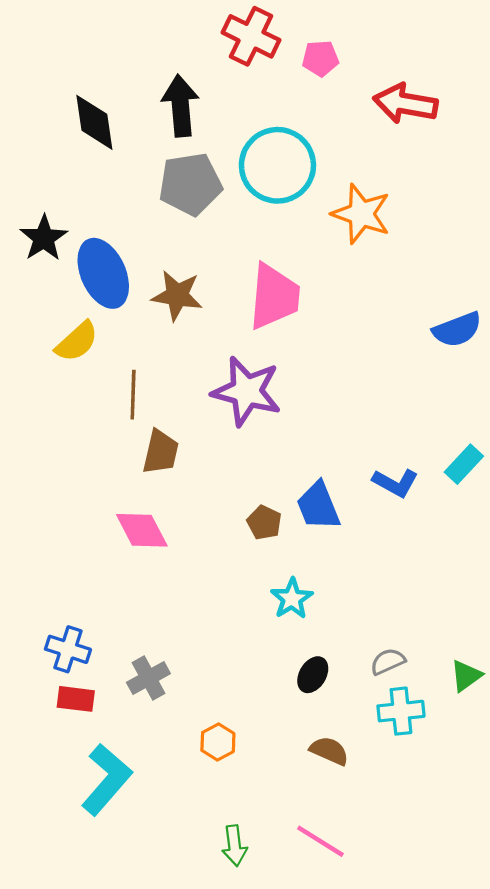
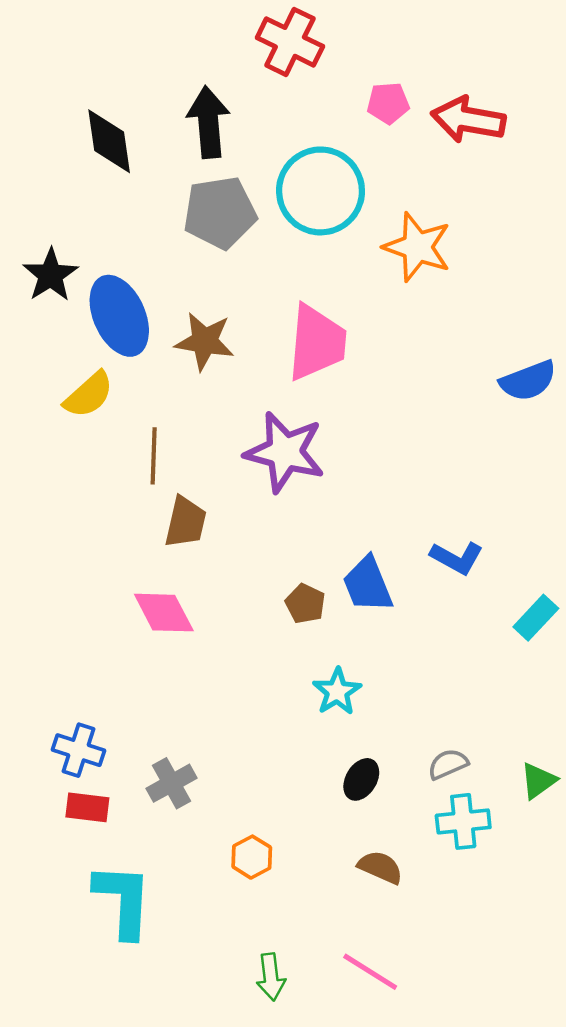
pink pentagon: (320, 58) -> (388, 103), moved
cyan rectangle: (464, 464) -> (536, 618), moved
cyan L-shape: (107, 779) -> (123, 900), turned -38

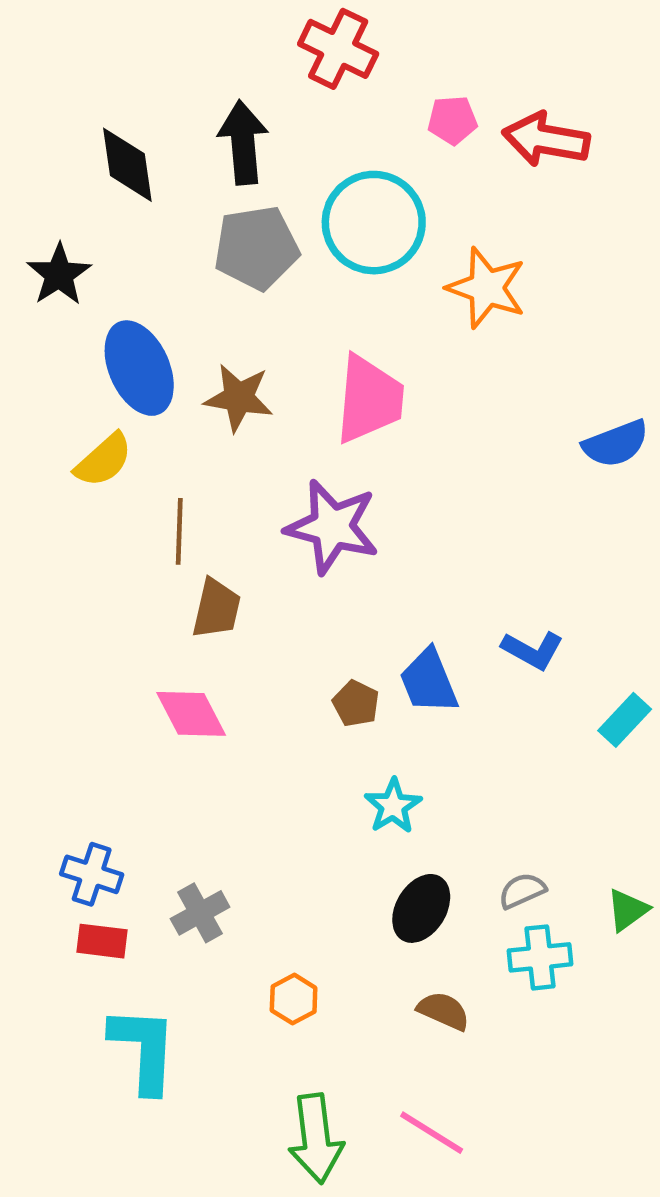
black star: (50, 275) -> (59, 275), moved
black ellipse: (361, 779) -> (421, 908), size x1.4
green arrow: (271, 977) -> (316, 1139), size x1.6

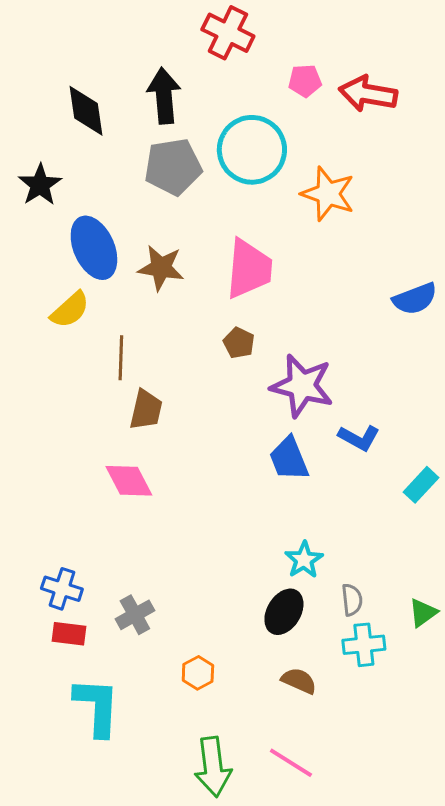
purple star: (332, 527) -> (302, 386), moved
brown pentagon: (356, 704) -> (239, 343), moved
cyan star: (393, 806) -> (304, 560), moved
gray semicircle: (522, 891) -> (352, 600), turned 108

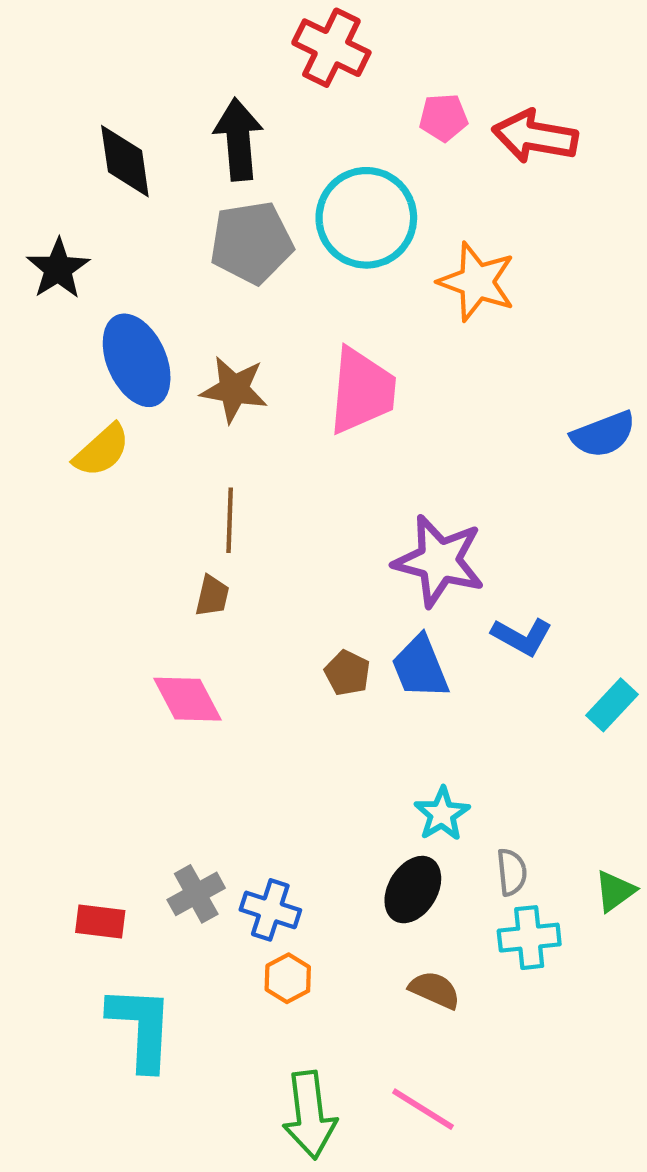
brown pentagon: (239, 343) -> (347, 673), moved
brown line: (121, 358) -> (230, 520), moved
brown trapezoid: (146, 410) -> (212, 596), size x0.7
blue cross: (62, 589) -> (270, 910), moved

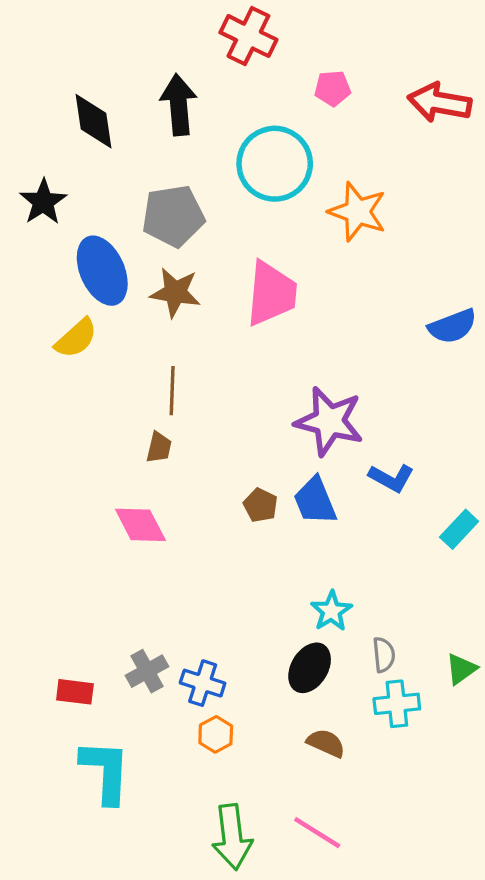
red arrow: (535, 136) -> (439, 103), moved
gray pentagon: (251, 243) -> (173, 216), moved

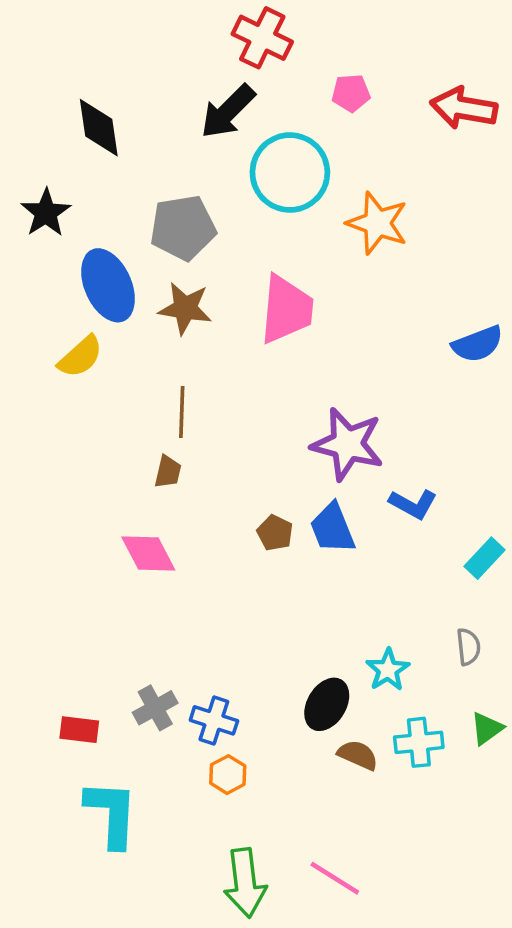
black arrow: (179, 105) -> (228, 111), moved, turned -130
cyan star: (331, 611) -> (388, 670), moved
gray semicircle: (384, 655) -> (468, 647), moved
green triangle: (461, 669) -> (487, 729), moved
brown semicircle: (326, 743) -> (358, 755), moved

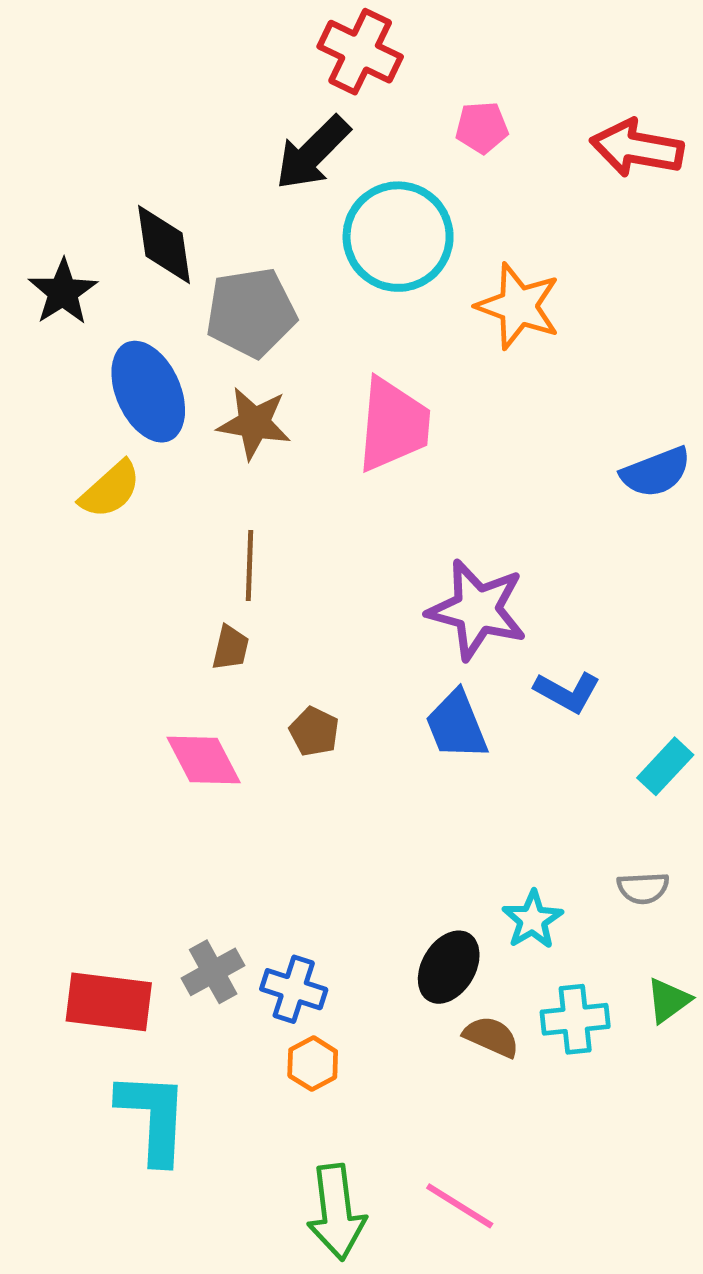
black diamond: (99, 128) -> (164, 245), moved
brown pentagon: (275, 533) -> (314, 732), moved
gray semicircle: (468, 647) -> (643, 888), turned 93
red rectangle: (79, 730) -> (109, 1002), size x1.6

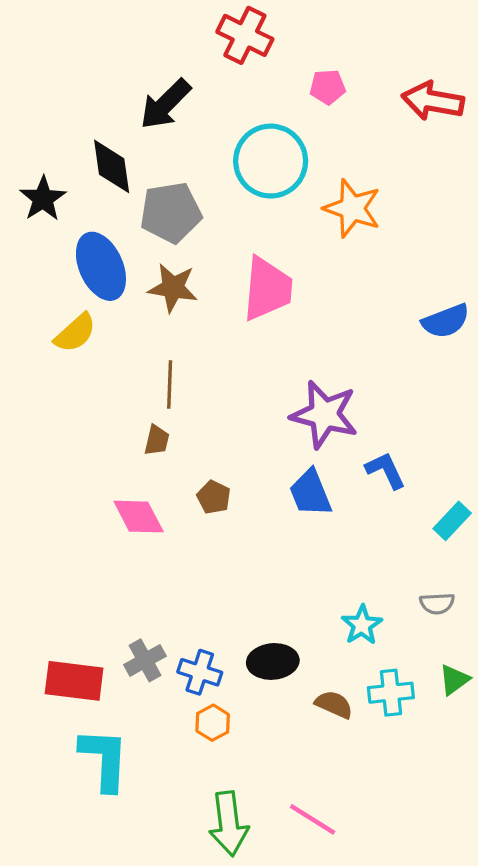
black arrow: (313, 153) -> (165, 104), moved
blue L-shape: (567, 692) -> (386, 470), turned -144
black ellipse: (449, 967) -> (273, 661), moved, turned 54

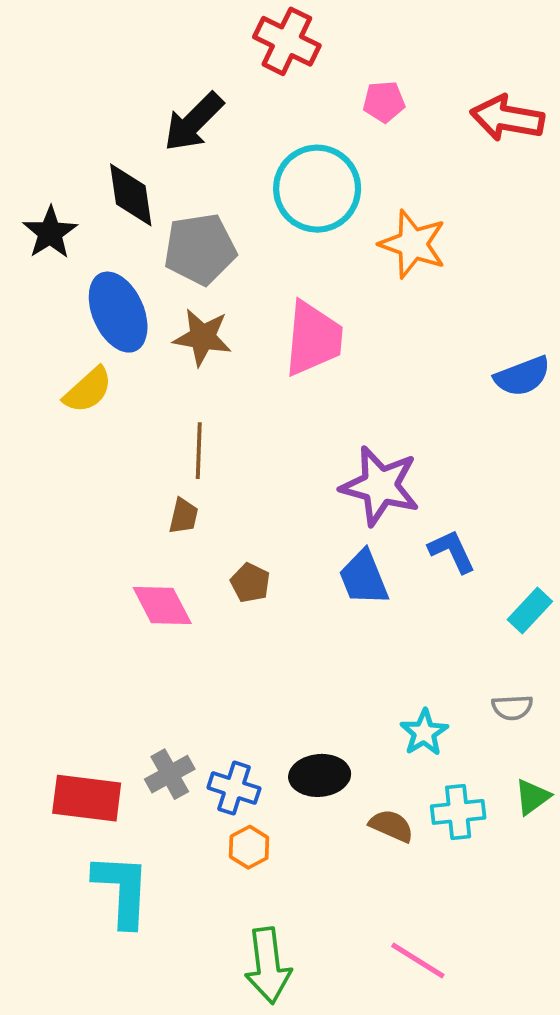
pink line: (313, 819) -> (418, 961), moved

